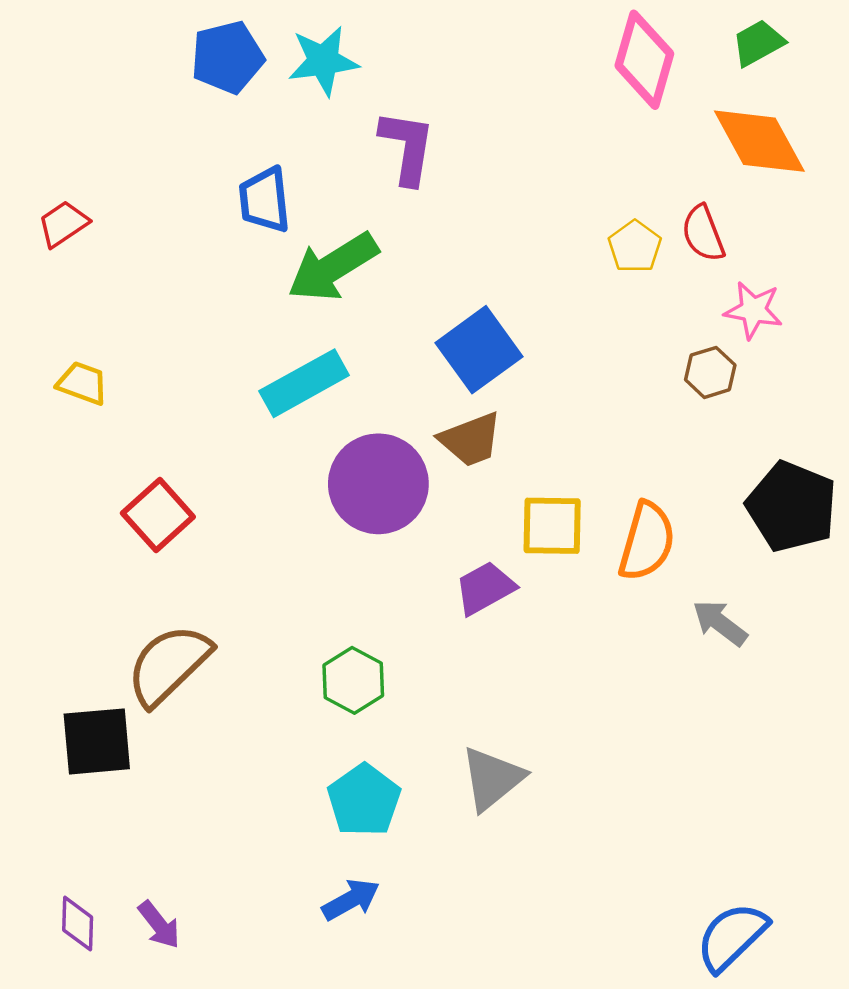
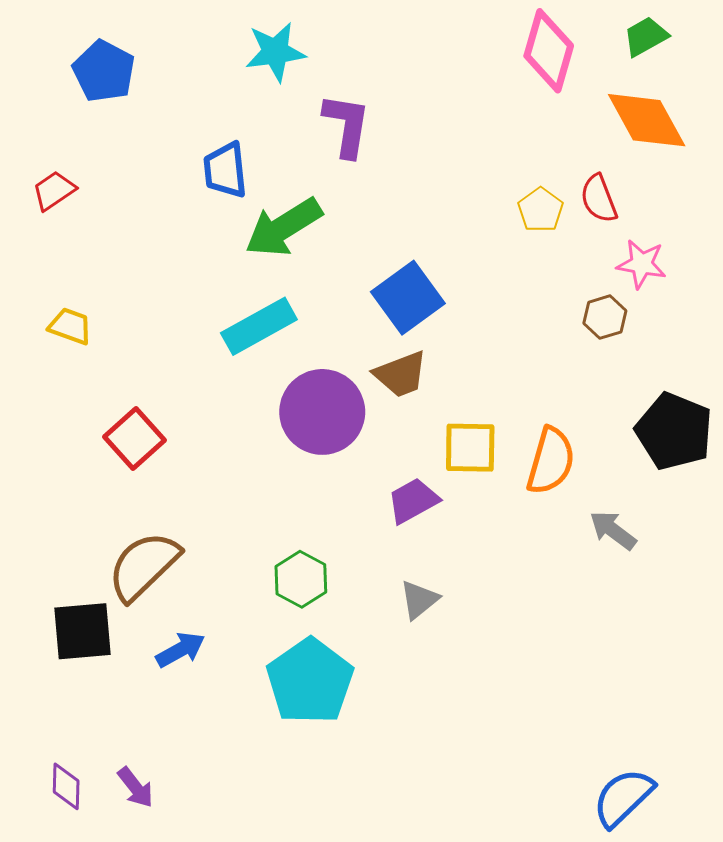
blue pentagon: (227, 57) -> (104, 71), moved, turned -30
gray triangle: (492, 779) -> (419, 600), moved, size x0.7
cyan pentagon: (364, 800) -> (310, 681), size x1.4
blue arrow: (351, 900) -> (180, 650), moved

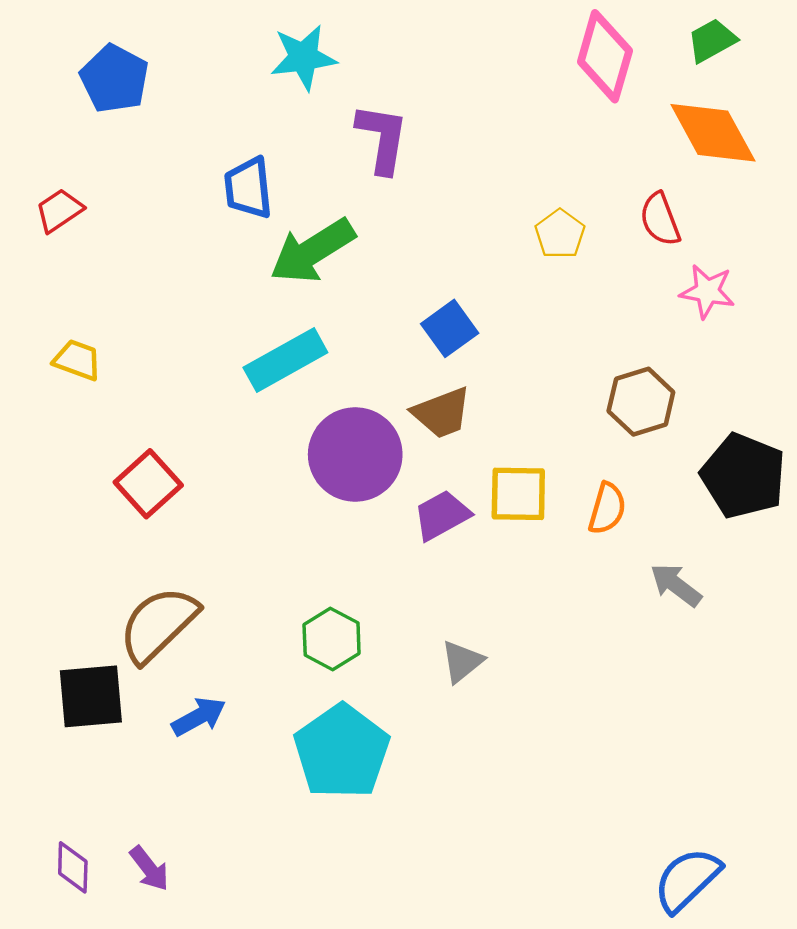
yellow pentagon: (541, 210) -> (560, 234), moved
blue square: (408, 298) -> (450, 328), size x0.7
brown hexagon: (605, 317) -> (641, 402), moved, size x1.4
orange semicircle: (551, 461) -> (607, 508), size x0.7
purple trapezoid: (413, 501) -> (442, 515), moved

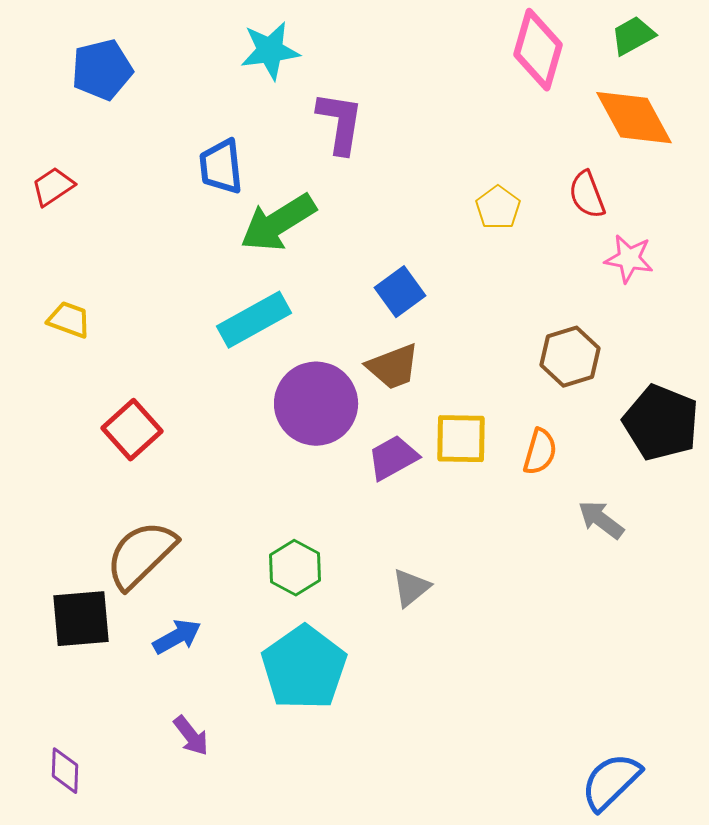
blue pentagon: (114, 79) -> (102, 70), turned 30
purple arrow: (149, 868) -> (191, 736), moved

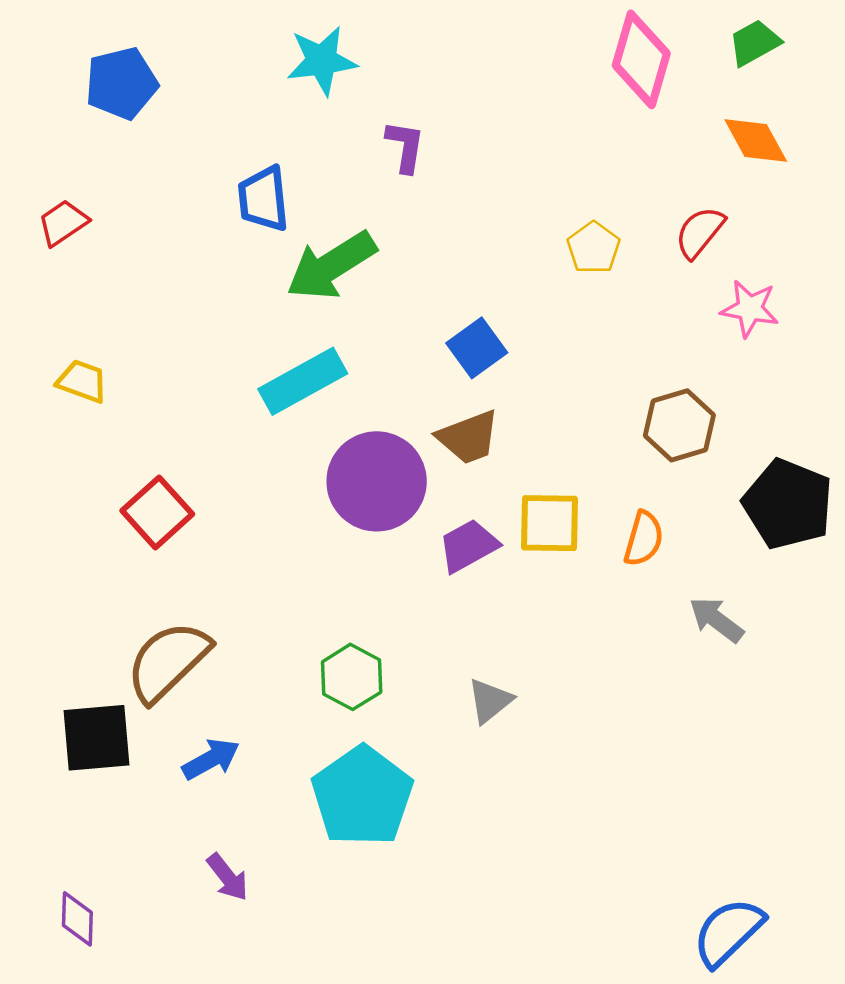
orange diamond: (634, 118) -> (756, 140), size x0.7
purple L-shape: (340, 123) -> (405, 146), size x0.7
red semicircle: (587, 195) -> (700, 232), turned 60

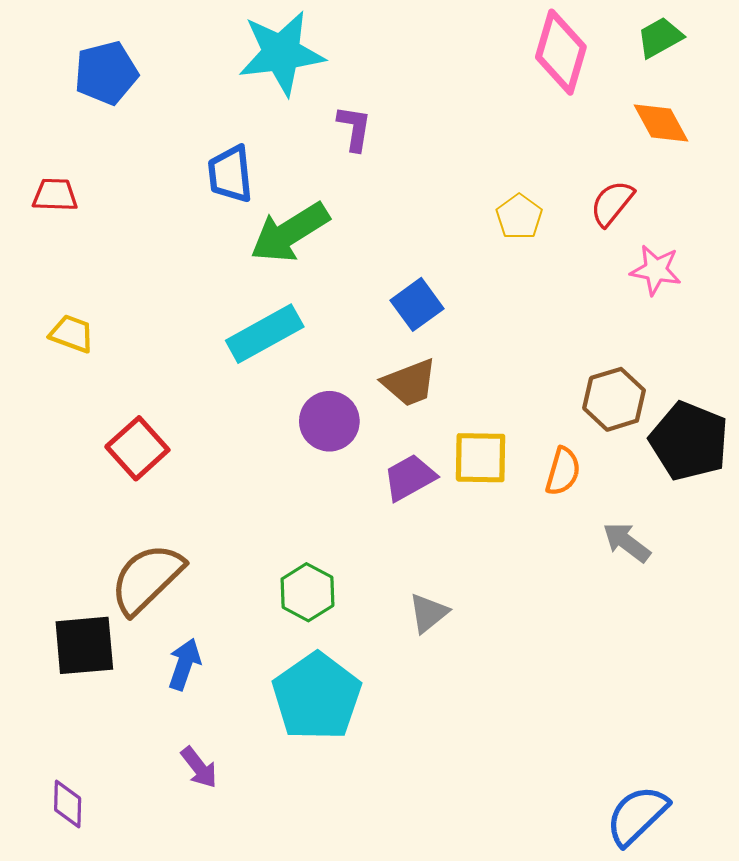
cyan star: (322, 61) -> (281, 53), size x1.4
red trapezoid: (63, 223) -> (55, 195), turned 36
brown hexagon: (679, 425) -> (614, 399), moved
purple circle: (377, 481) -> (329, 421), size x0.7
blue arrow: (211, 759) -> (184, 664), turned -42

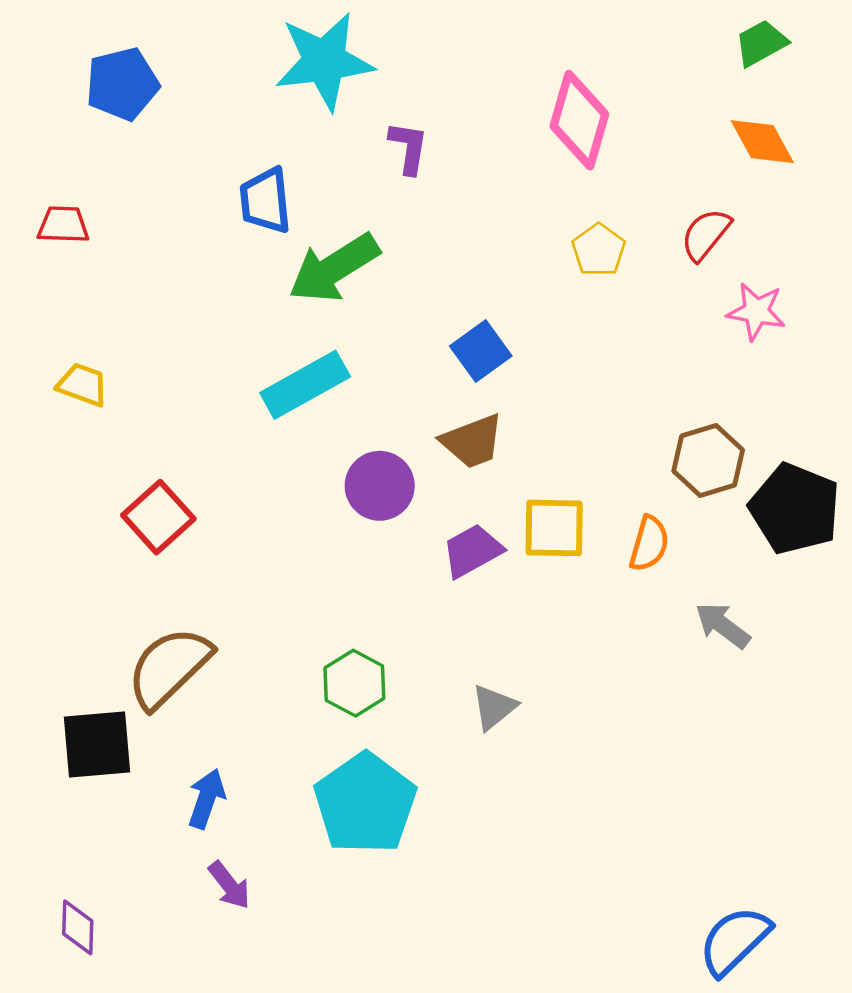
pink diamond: (561, 52) -> (579, 120), moved
blue arrow: (184, 664) -> (206, 799), moved

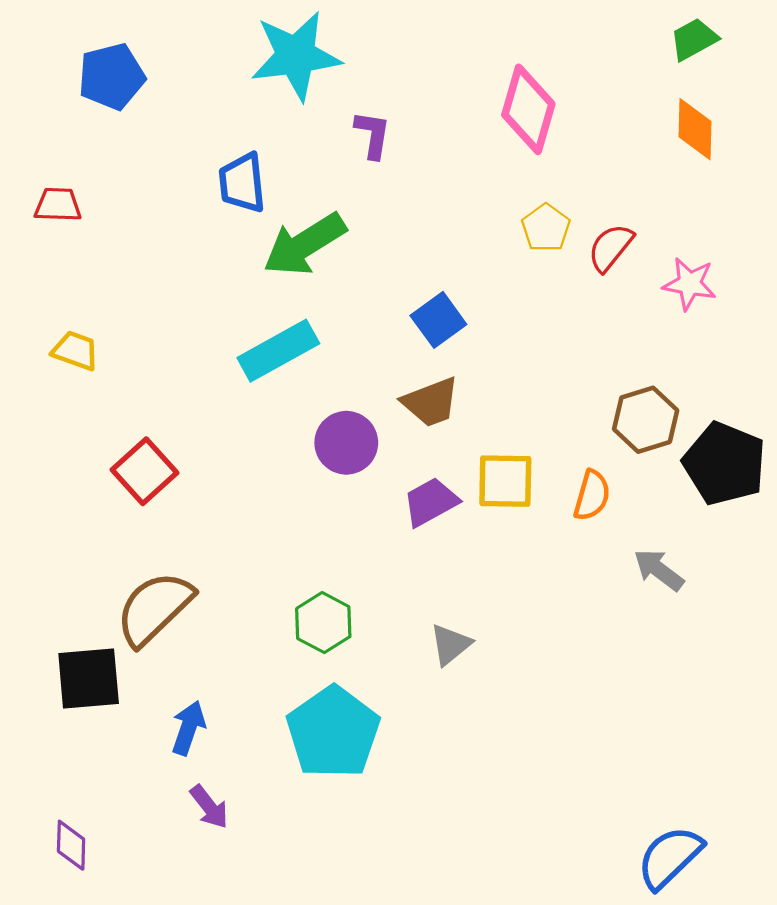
orange diamond: (762, 142) -> (695, 129), turned 30
red semicircle: (706, 234) -> (611, 248), moved

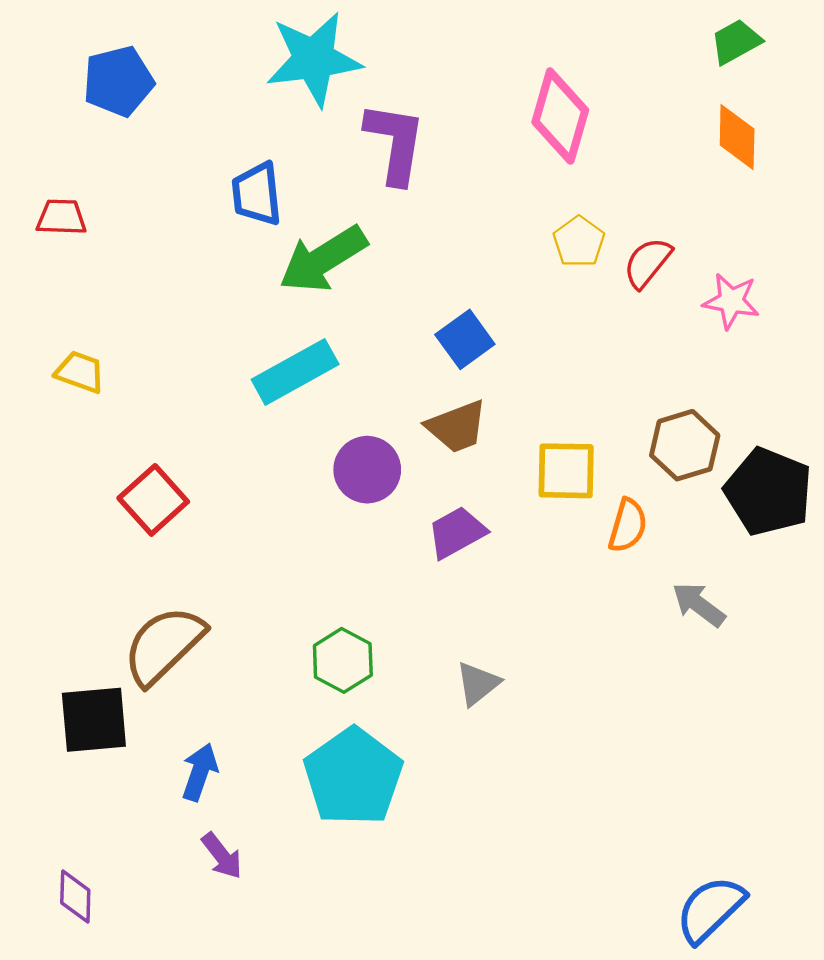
purple L-shape: (373, 135) -> (395, 143), size x1.6
yellow square: (505, 481) -> (566, 471), moved

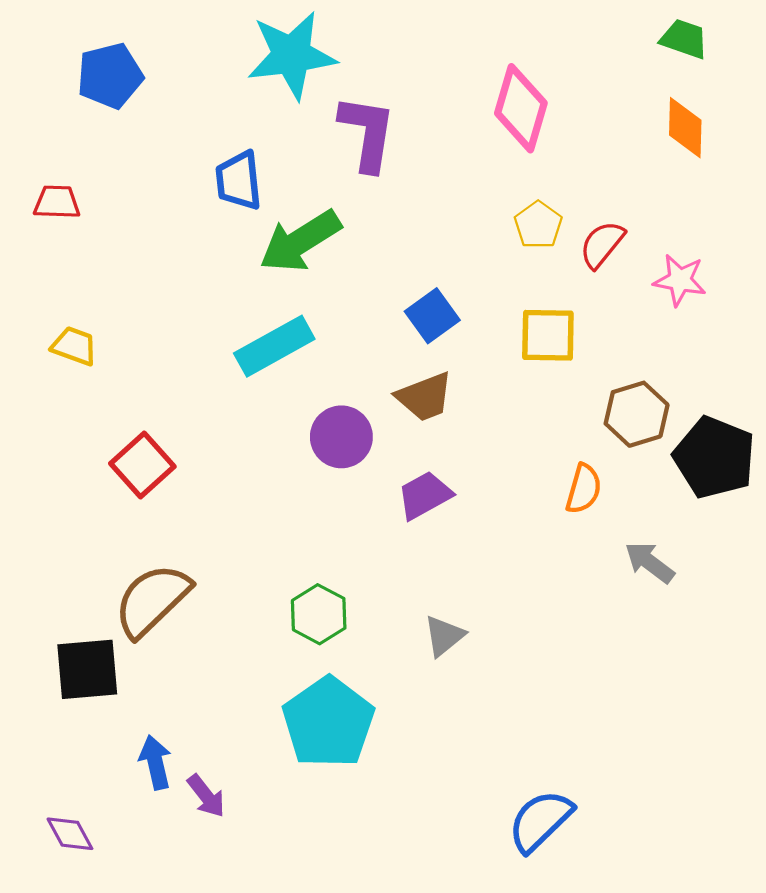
green trapezoid: (736, 42) -> (684, 39), turned 48
yellow square: (566, 471) -> (548, 335), moved
blue arrow: (200, 772) -> (155, 762), moved, turned -32
purple diamond: (75, 896) -> (70, 834), turned -30
blue semicircle: (710, 909) -> (540, 821), moved

